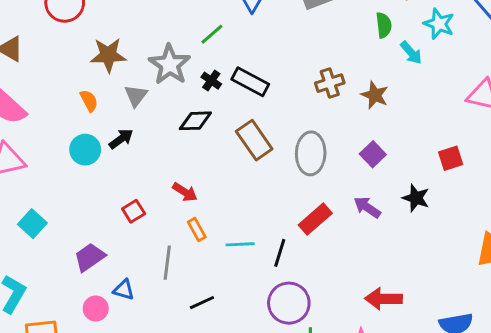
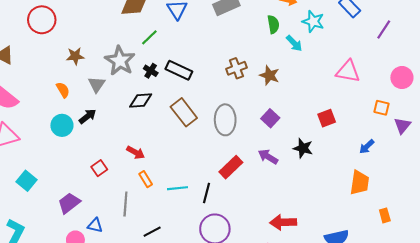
brown star: (108, 55) -> (75, 56), size x0.7

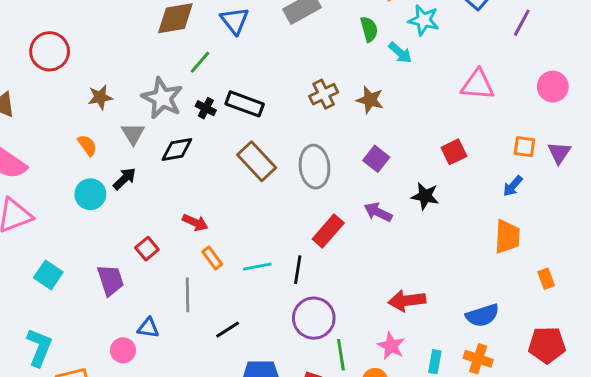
black diamond: (141, 100) -> (177, 150), moved
orange square: (381, 108) -> (524, 147), moved
purple trapezoid: (69, 203) -> (111, 280), moved, turned 115

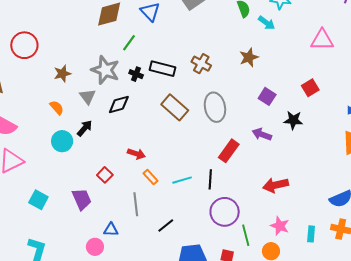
brown cross: (324, 94) -> (201, 64), moved, turned -30
brown star: (370, 100) -> (249, 57), turned -30
purple square: (376, 159) -> (267, 96), moved
red arrow: (407, 301) -> (276, 185), moved

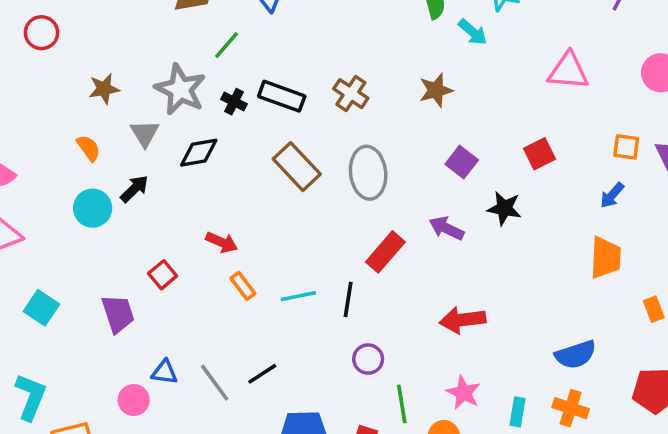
red circle: (24, 45) -> (41, 33), size x0.7
gray line: (136, 204) -> (215, 383), moved, turned -35
purple circle: (225, 212) -> (368, 359), size x0.6

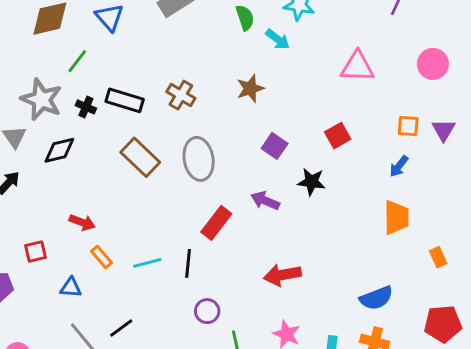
red square: (163, 275) -> (35, 252), turned 30
blue triangle: (165, 372) -> (71, 288), moved

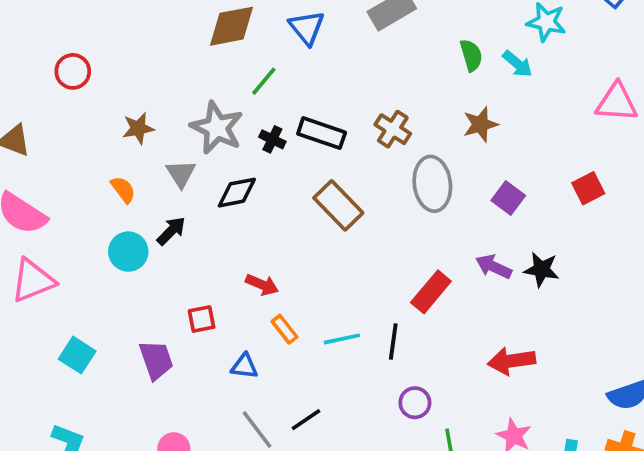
green semicircle: (245, 18) -> (471, 55), moved
gray ellipse: (199, 159) -> (432, 184), moved
black star: (311, 182) -> (541, 269), moved

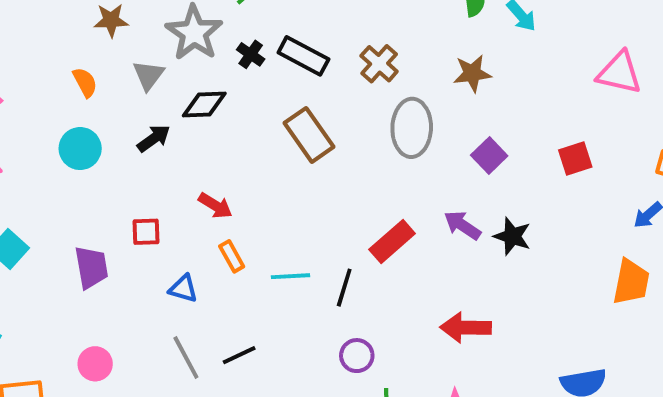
black arrow: (171, 231) -> (154, 138), moved

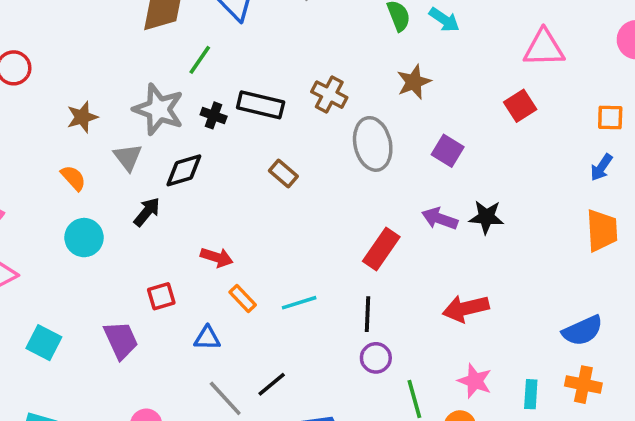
brown rectangle: (309, 135) -> (283, 174), size x0.6
red square: (575, 159) -> (520, 106), moved
black line: (344, 288) -> (368, 314), moved

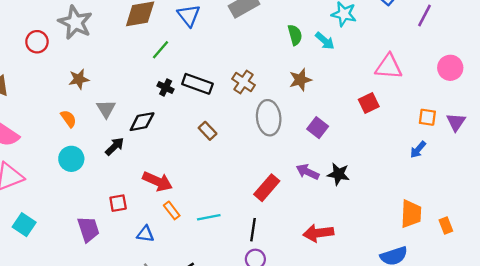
gray star: (159, 109) -> (75, 22), moved
orange trapezoid: (602, 230) -> (411, 214), moved
red arrow: (217, 257) -> (157, 181), size x1.4
cyan square: (44, 343) -> (24, 225), moved

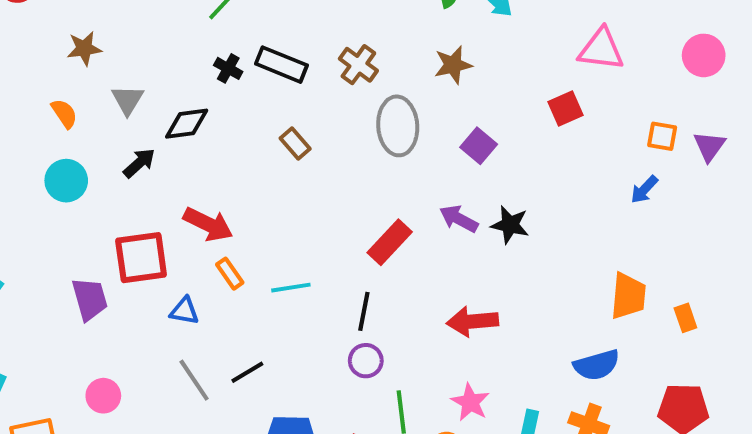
red square: (118, 203) -> (141, 258), size x1.8

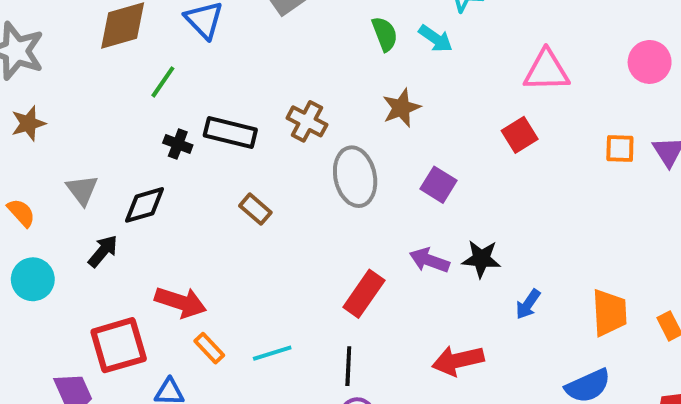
brown star: (84, 48) -> (28, 123), moved
blue arrow: (644, 189) -> (528, 304), moved

